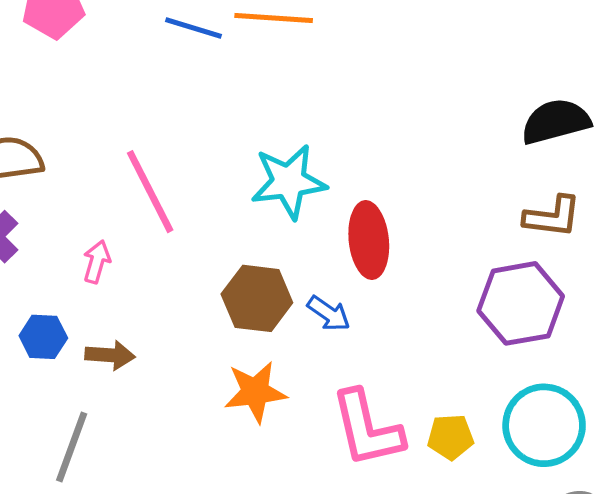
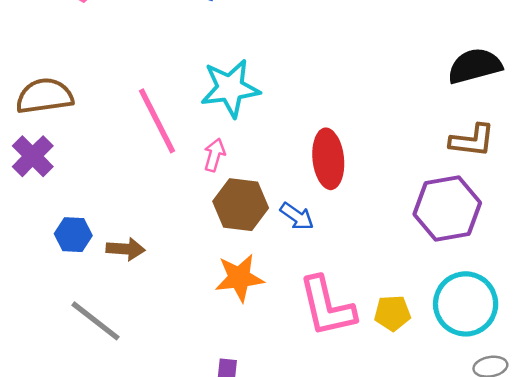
cyan star: (289, 182) -> (230, 88), moved
pink arrow: (97, 262) -> (215, 155), moved
gray line: (72, 447) -> (96, 321), turned -72

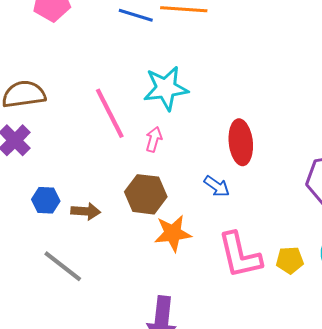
brown hexagon: (241, 205) -> (146, 194), moved

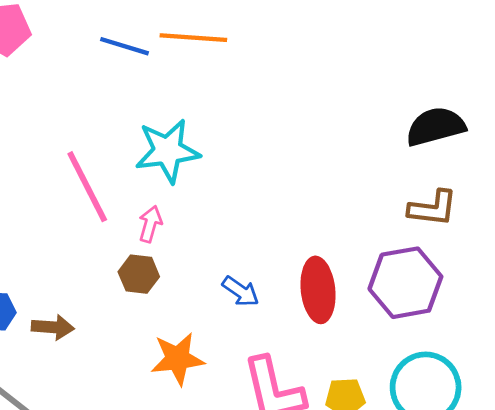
red ellipse: (241, 142) -> (318, 290), moved
brown hexagon: (146, 194) -> (139, 274), moved, size x0.7

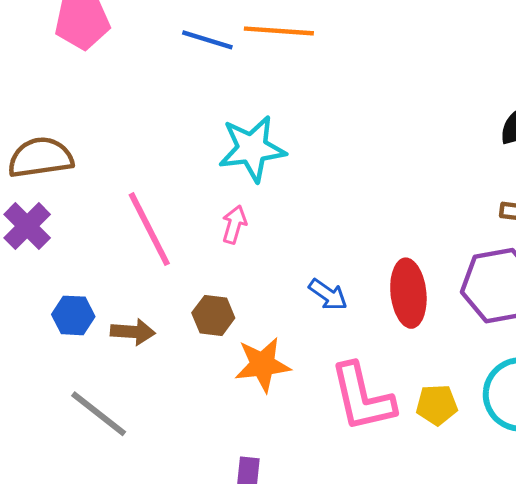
pink line: (87, 187) -> (149, 229), moved
brown hexagon: (139, 274) -> (213, 315), moved

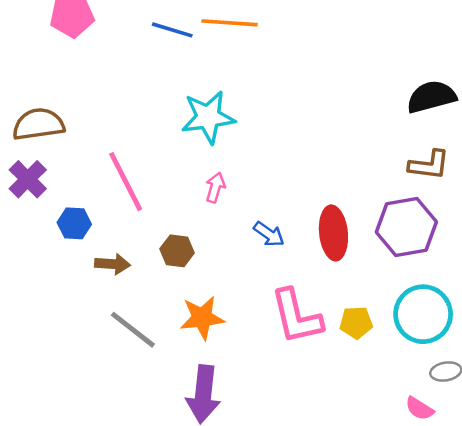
pink arrow: (234, 225) -> (215, 188), moved
blue hexagon: (73, 315) -> (74, 223), moved
orange star: (262, 365) -> (202, 318), moved
gray line: (99, 414) -> (133, 330), moved

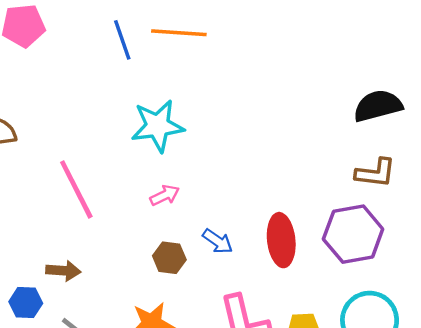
blue line: (172, 30) -> (122, 40), turned 54
pink arrow: (215, 188) -> (165, 195), turned 48
blue hexagon: (74, 223) -> (26, 302), moved
brown hexagon: (177, 251) -> (169, 258), moved

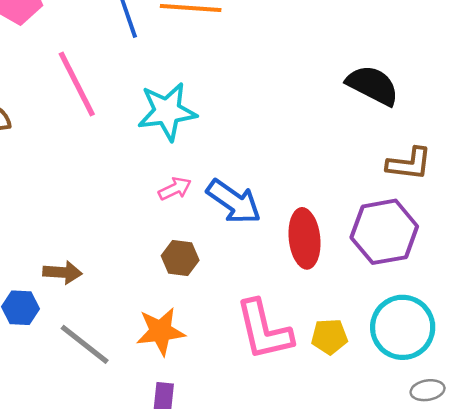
black semicircle: (378, 106) -> (373, 85), moved, turned 42
pink line: (76, 189) -> (77, 84), moved
blue arrow: (218, 241) -> (234, 202), moved, size x1.6

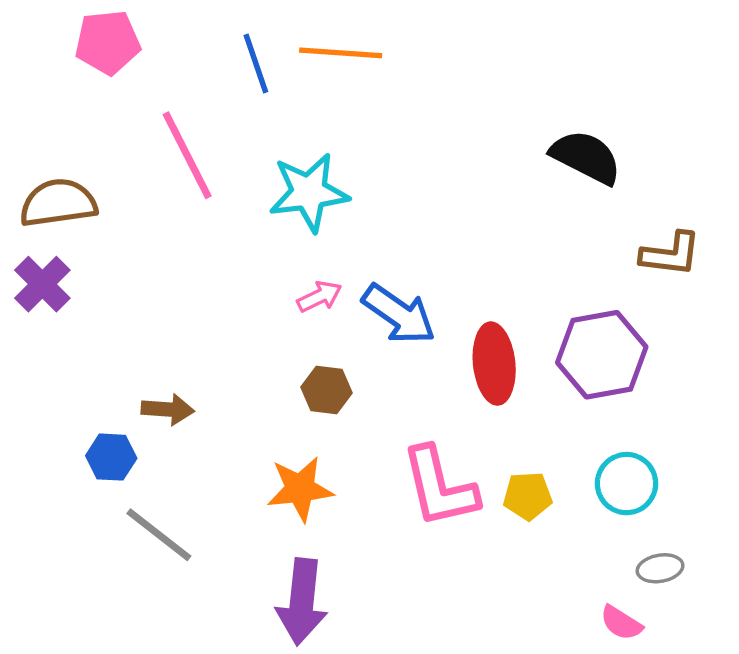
brown L-shape: (409, 164) -> (671, 254), moved
cyan circle: (403, 327) -> (627, 484), size x0.7
gray line: (85, 344) -> (159, 535), moved

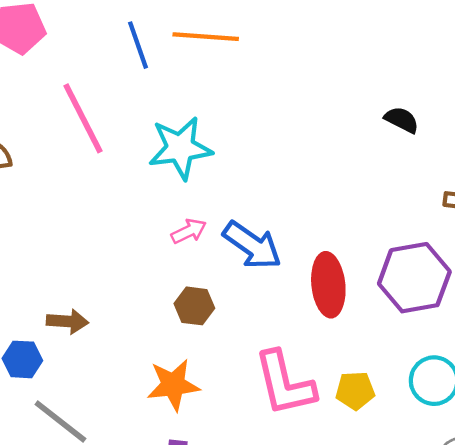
black semicircle: (586, 157) -> (402, 120), size x0.6

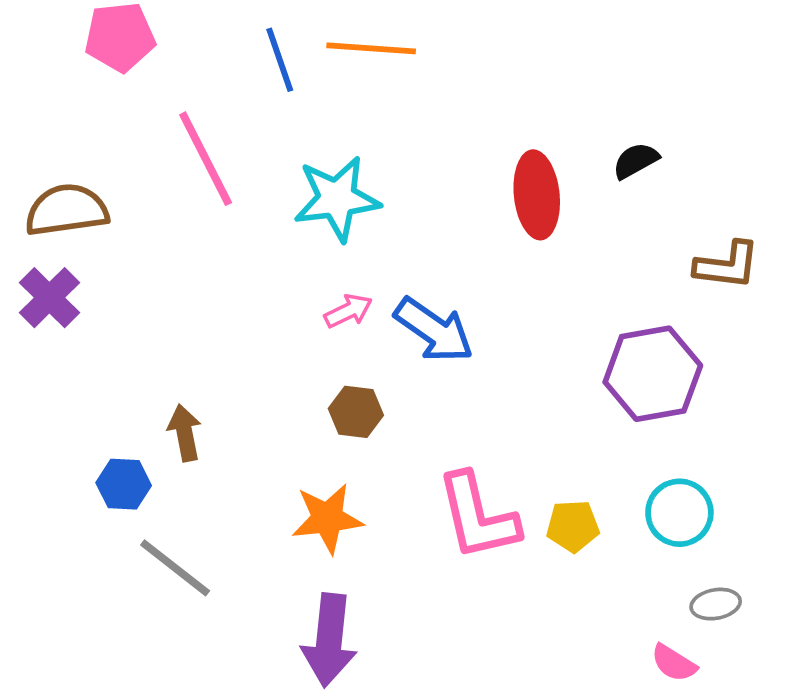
black semicircle: (402, 120) -> (636, 161), turned -56
red ellipse: (328, 285) -> (537, 195), moved
brown arrow: (67, 321) -> (185, 433), turned -105

